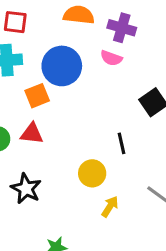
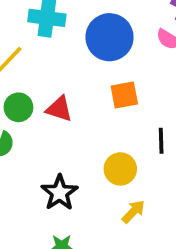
orange square: (37, 96) -> (124, 95), moved
black star: (26, 189) -> (60, 193), moved

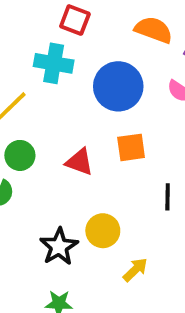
red triangle: (59, 109) -> (80, 162), moved
yellow circle: (120, 169) -> (103, 231), moved

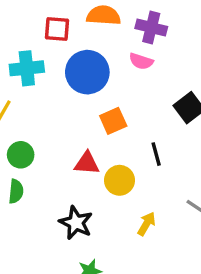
red square: (75, 20) -> (57, 29), moved
red triangle: (80, 162) -> (87, 163), moved
yellow circle: (103, 231) -> (120, 180), moved

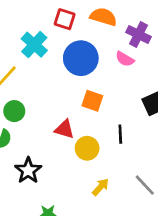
cyan cross: (27, 68) -> (34, 45), turned 36
orange square: (113, 121) -> (92, 101), turned 30
black star: (76, 223) -> (28, 170), moved

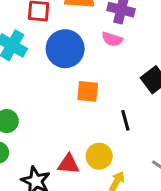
red triangle: (64, 129) -> (68, 164), moved
yellow circle: (87, 148) -> (99, 156), moved

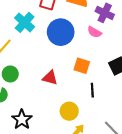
orange square: (88, 91) -> (82, 66), moved
red triangle: (68, 164) -> (50, 78), moved

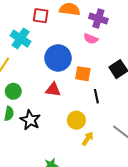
blue circle: (61, 32) -> (58, 58), moved
black star: (22, 119) -> (30, 120), moved

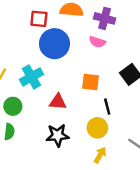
cyan cross: (21, 39) -> (31, 77), moved, turned 30
blue circle: (58, 58) -> (54, 44), moved
black star: (30, 120) -> (58, 135), moved, turned -30
yellow circle: (76, 120) -> (97, 128), moved

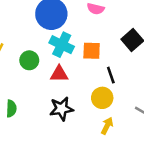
cyan cross: (31, 77) -> (62, 45), moved, turned -30
green circle: (13, 106) -> (29, 60), moved

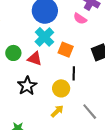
green circle: (29, 60) -> (13, 53), moved
black star: (61, 109) -> (27, 86), turned 30

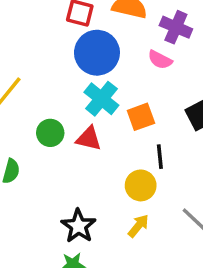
orange square: (66, 50) -> (141, 117), turned -35
black star: (27, 86) -> (78, 226), moved

